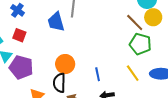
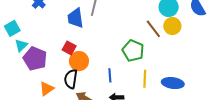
red square: (19, 35) -> (69, 48), moved
green pentagon: (140, 44) -> (133, 51), moved
yellow line: (133, 73) -> (145, 79), turned 30

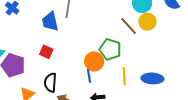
orange circle: (79, 61) -> (94, 61), moved

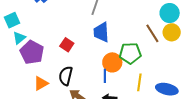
blue trapezoid: (50, 21) -> (101, 32), moved
green pentagon: (110, 49) -> (130, 53), turned -30

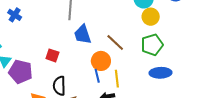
brown line: (152, 33) -> (115, 42), moved
green pentagon: (130, 53) -> (152, 45), moved
yellow line: (139, 82) -> (117, 79), moved

